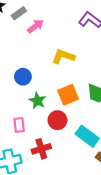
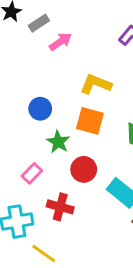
orange square: (68, 95) -> (90, 121), moved, turned 35
pink rectangle: (19, 125) -> (32, 173), turned 48
red cross: (41, 149) -> (60, 207), turned 30

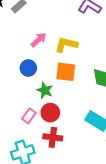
pink arrow: (60, 42) -> (39, 40), moved
red circle: (84, 169) -> (50, 113), moved

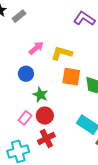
orange square: (66, 72) -> (71, 77), moved
red cross: (53, 137) -> (46, 138), turned -36

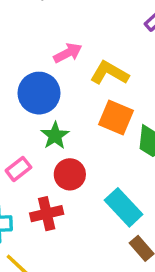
blue circle: (26, 74) -> (39, 93), size x1.5
red circle: (45, 116) -> (70, 174), moved

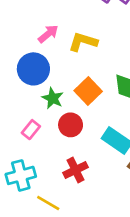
orange square: (116, 117) -> (88, 91), moved, turned 36
red cross: (47, 214) -> (75, 170), moved

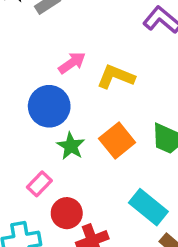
red circle: (71, 125) -> (67, 213), moved

